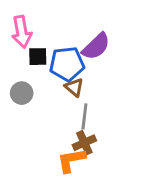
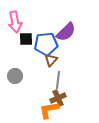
brown triangle: (74, 87) -> (51, 60), turned 32
gray circle: (22, 93) -> (15, 76), moved

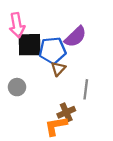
black square: (26, 39) -> (30, 45), size x1.6
gray line: (58, 80) -> (86, 89), moved

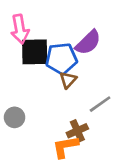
gray circle: (17, 87) -> (15, 117), moved
gray line: (86, 89) -> (100, 104), turned 48

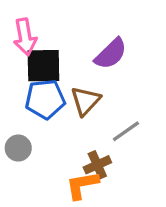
blue pentagon: (61, 59) -> (45, 99), moved
brown triangle: (68, 80) -> (86, 101), size x1.4

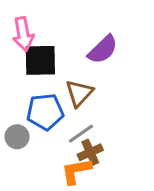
blue pentagon: (45, 99) -> (45, 112), moved
gray line: (126, 131) -> (81, 134), moved

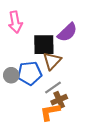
black square: (40, 60) -> (44, 45), moved
gray circle: (17, 137) -> (11, 75), moved

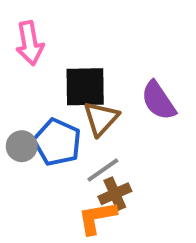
purple semicircle: (67, 32) -> (158, 101), moved, turned 100
blue pentagon: (30, 73) -> (57, 142), turned 30

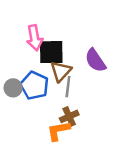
pink arrow: (30, 43) -> (35, 38), moved
gray line: (103, 170) -> (68, 87), moved, turned -48

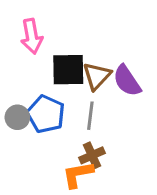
pink arrow: (35, 38) -> (32, 36), moved
brown triangle: (61, 71) -> (97, 76), moved

